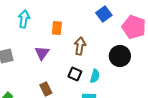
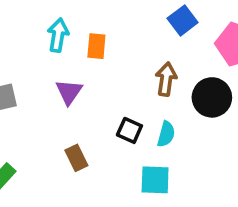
cyan arrow: (24, 19) -> (58, 35), moved
brown arrow: (80, 46) -> (166, 79), moved

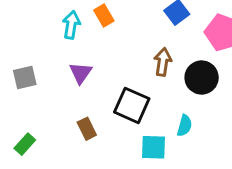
orange rectangle: (96, 46) -> (104, 15), moved, turned -35
black square: (129, 130) -> (132, 105), size x1.6
cyan semicircle: (166, 134) -> (184, 126), moved

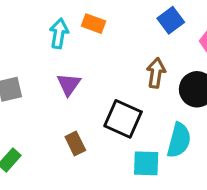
orange rectangle: (104, 15) -> (93, 24), turned -40
cyan semicircle: (184, 126) -> (179, 140), size x1.5

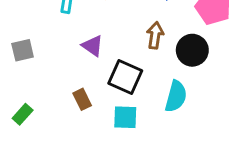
purple triangle: (69, 84) -> (93, 46), moved, turned -30
cyan square: (146, 163) -> (125, 117), moved

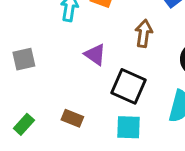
brown arrow: (155, 35) -> (144, 33), moved
brown rectangle: (82, 99) -> (72, 118), moved, turned -42

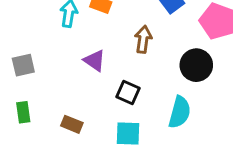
black square: (128, 86) -> (128, 92), size x0.7
green rectangle: (24, 124) -> (23, 112), moved, turned -50

